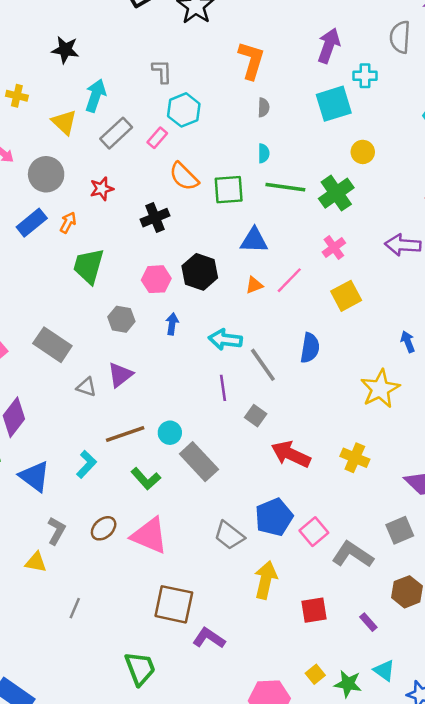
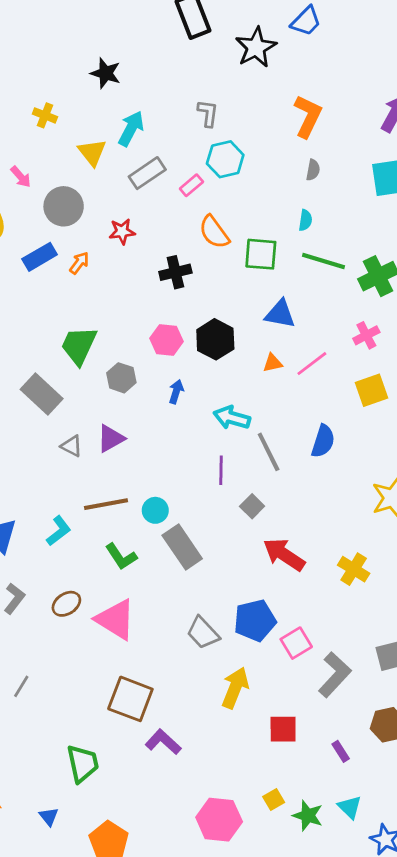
green trapezoid: (89, 266) -> (79, 346), moved
gray L-shape: (353, 554) -> (335, 675), turned 90

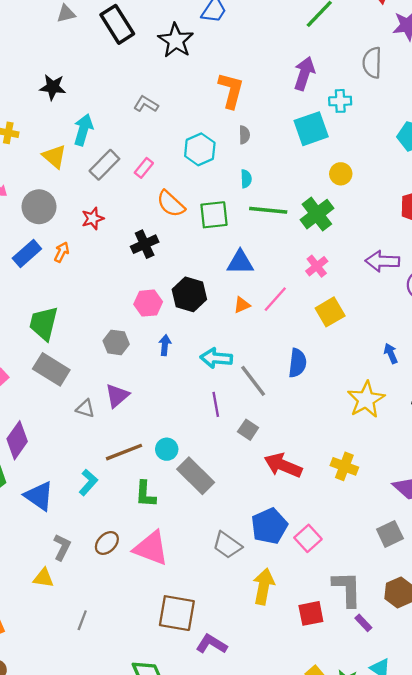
gray L-shape: (208, 113) -> (146, 104), turned -55
cyan hexagon: (225, 159) -> (200, 149), moved
green trapezoid: (79, 346) -> (44, 323), moved
green L-shape: (121, 557) -> (145, 494), turned 48
gray L-shape: (335, 675) -> (347, 589), moved, turned -33

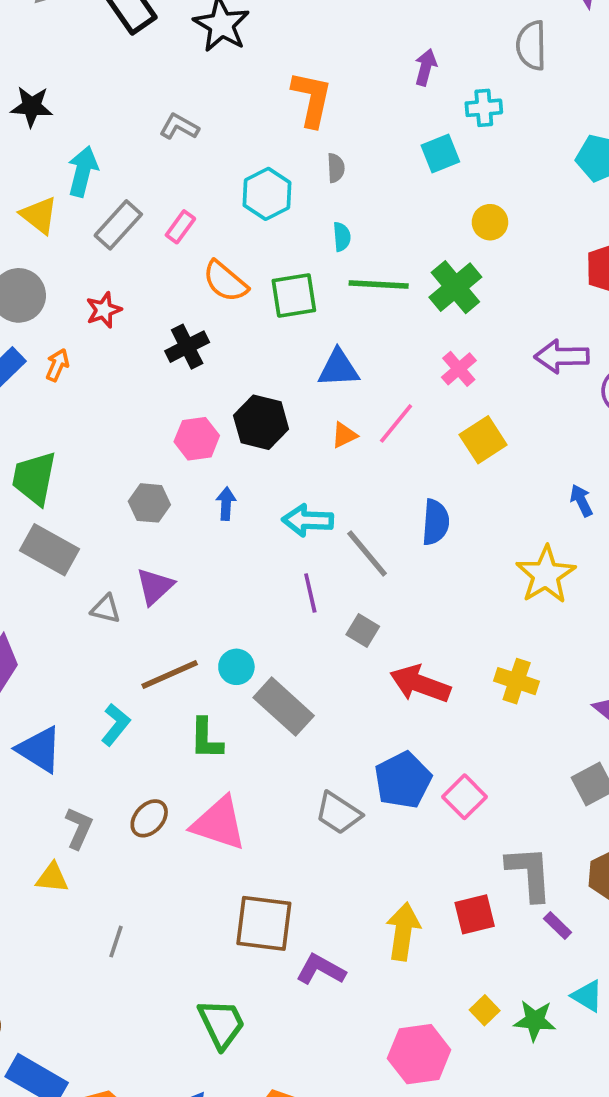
purple arrow: (304, 73) -> (426, 67), size x0.7
cyan square: (311, 129) -> (440, 154), size x0.7
yellow arrow: (264, 586) -> (403, 931), moved

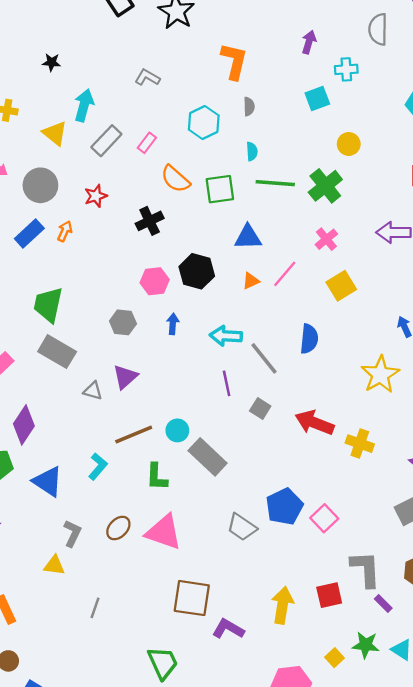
black star: (32, 107) -> (51, 62), size x0.7
red arrow: (420, 684) -> (315, 423), moved
green star: (535, 1020) -> (366, 645), moved

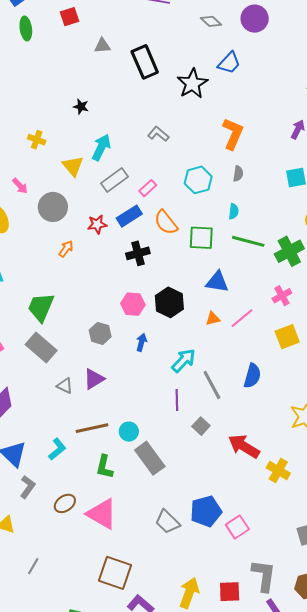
blue rectangle: (29, 233) -> (129, 216), moved
cyan arrow: (226, 336) -> (184, 361), turned 120
gray L-shape: (72, 533) -> (28, 487), moved

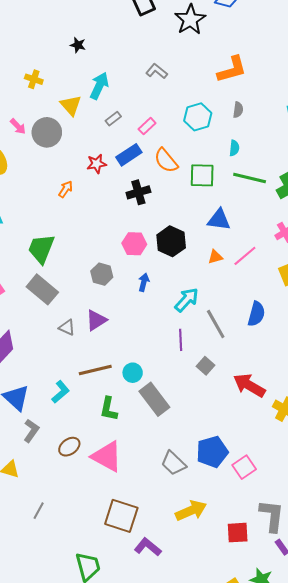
orange L-shape: (233, 134) -> (232, 70), turned 52
gray rectangle: (114, 180) -> (113, 119), size x0.6
gray circle: (53, 207) -> (47, 132), moved
yellow arrow: (189, 593) -> (191, 511), moved, turned 48

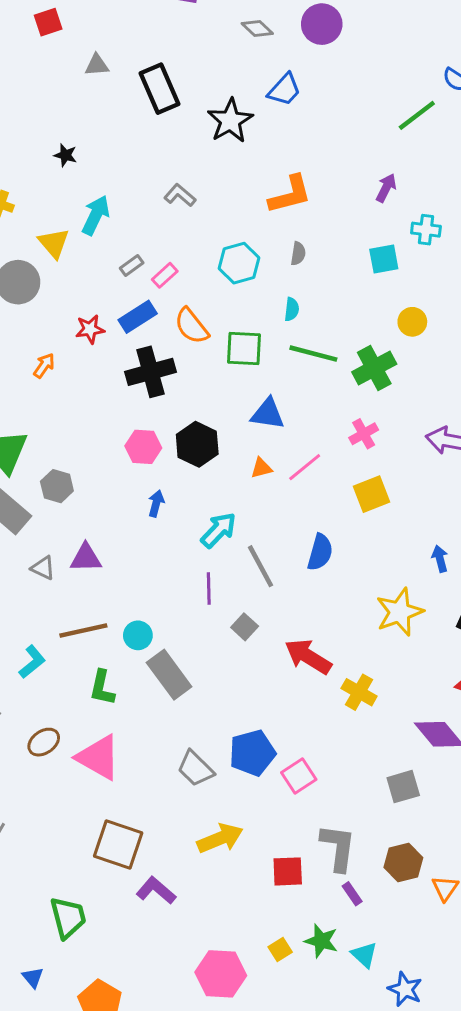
gray rectangle: (113, 119) -> (132, 266), moved
black cross: (138, 192) -> (151, 372), size x1.4
gray hexagon: (102, 274) -> (57, 486), moved
purple triangle: (96, 320) -> (86, 558), turned 30

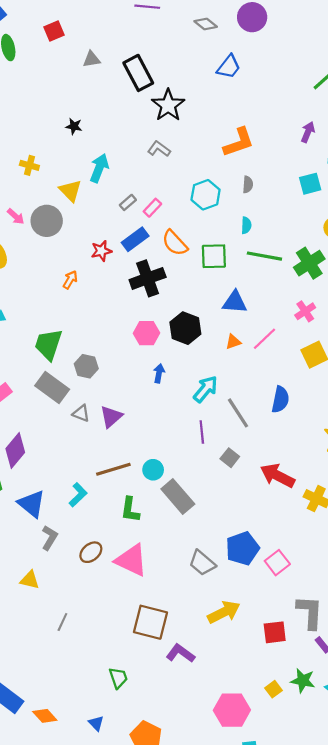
black star: (230, 121) -> (168, 105), moved
purple triangle: (86, 558) -> (111, 417), turned -35
gray triangle: (43, 568) -> (81, 413), moved
green trapezoid: (68, 918) -> (118, 678), size x0.7

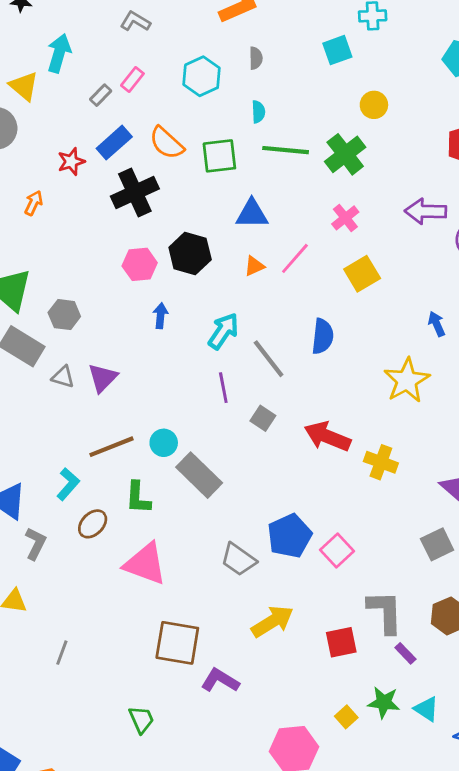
pink rectangle: (152, 208) -> (132, 80), moved
brown ellipse: (91, 552) -> (93, 524), moved

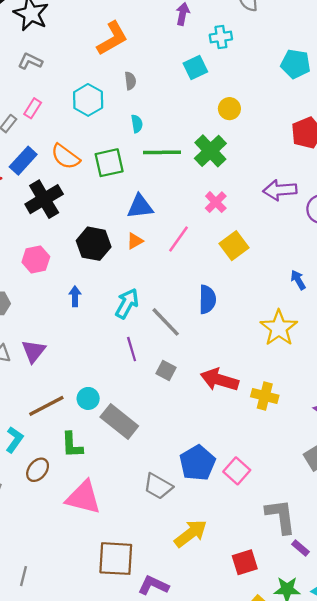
pink hexagon: (140, 264) -> (36, 259), moved
orange triangle: (254, 266) -> (135, 241), moved
red square: (341, 642) -> (245, 562), moved

